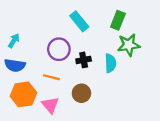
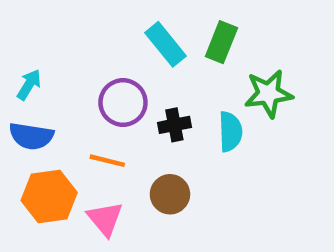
green rectangle: (118, 20) -> (221, 42), moved

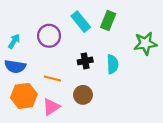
green star: (268, 94) -> (145, 43), moved
purple circle: (123, 103) -> (49, 36), moved
pink triangle: (105, 219) -> (51, 107), turned 36

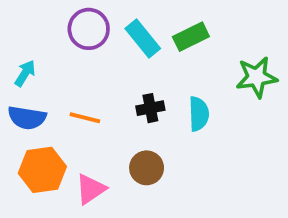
green rectangle: (108, 20) -> (191, 37), turned 42
purple circle: (49, 36) -> (89, 29), moved
orange line: (52, 78) -> (85, 118), moved

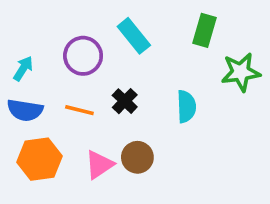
purple circle: (89, 29) -> (83, 56), moved
green rectangle: (191, 37) -> (204, 30), moved, turned -48
black cross: (150, 108) -> (125, 101), moved, turned -35
pink triangle: (91, 189) -> (99, 165), moved

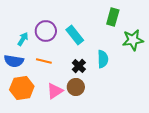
cyan rectangle: (134, 36) -> (75, 35), moved
cyan arrow: (23, 68) -> (23, 39), moved
black cross: (125, 101) -> (79, 66), moved

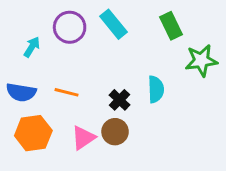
green rectangle: (113, 17) -> (171, 26), turned -42
purple circle: (46, 31) -> (70, 27), moved
cyan rectangle: (75, 35) -> (113, 24), moved
cyan arrow: (23, 39) -> (32, 47), moved

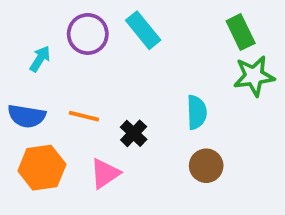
green rectangle: (171, 26) -> (241, 32), moved
black cross: (120, 100) -> (134, 133), moved
brown circle: (115, 132) -> (206, 166), moved

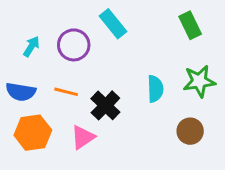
purple circle: (88, 34) -> (74, 45), moved
green star: (254, 76) -> (199, 81), moved
black cross: (134, 133) -> (105, 105), size x1.4
brown circle: (206, 166) -> (190, 131), moved

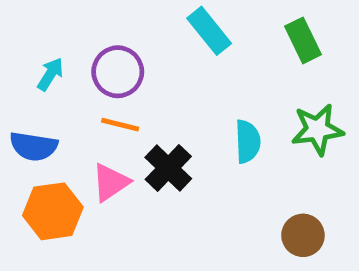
cyan rectangle: (113, 24) -> (209, 31), moved
orange line: (66, 92) -> (120, 125), moved
brown circle: (190, 131) -> (303, 235), moved
pink triangle: (83, 137) -> (111, 182), moved

